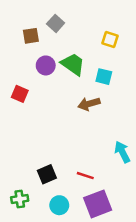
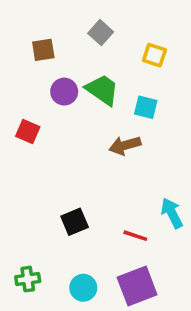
gray square: (56, 23) -> (101, 33), moved
black square: (47, 174) -> (75, 222), moved
red line: (85, 176) -> (135, 236), moved

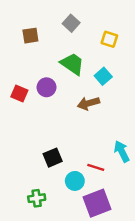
purple circle: (64, 92) -> (46, 87), moved
cyan square: (146, 107) -> (103, 76), turned 35
green cross: (28, 279) -> (37, 198), moved
cyan circle: (83, 288) -> (75, 181), moved

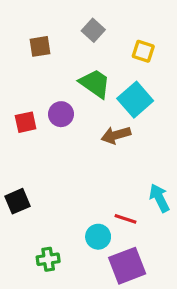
cyan square: (103, 76) -> (135, 100), size x1.5
red square: (19, 93) -> (26, 122), turned -35
black square: (53, 158) -> (17, 201), moved

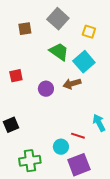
gray square: (93, 30) -> (58, 19), size x1.5
purple circle: (61, 114) -> (46, 89), moved
green cross: (48, 259) -> (30, 161), size x1.5

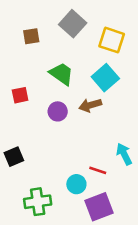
yellow square: (89, 32) -> (112, 40), size x1.5
green trapezoid: (59, 52) -> (61, 74), moved

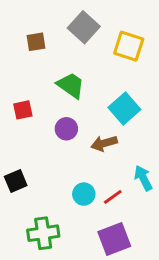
cyan square: (105, 78) -> (124, 109), moved
brown arrow: (90, 105) -> (104, 143), moved
red line: (98, 170) -> (113, 197), turned -54
cyan circle: (76, 184) -> (84, 194), moved

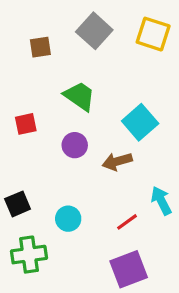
yellow square: (129, 46) -> (153, 34), moved
cyan circle: (84, 194) -> (68, 219), moved
green cross: (43, 233) -> (29, 255), moved

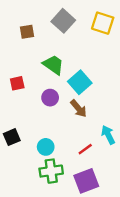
cyan square: (140, 122) -> (80, 82), moved
brown arrow: (117, 161) -> (79, 109), turned -114
green cross: (29, 255) -> (51, 171), moved

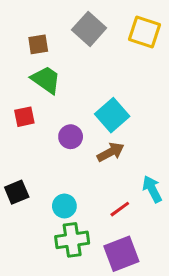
green trapezoid: (53, 65) -> (46, 80), moved
brown arrow: (79, 109) -> (111, 152), turned -78

